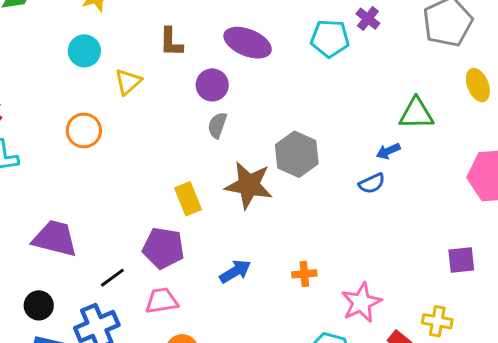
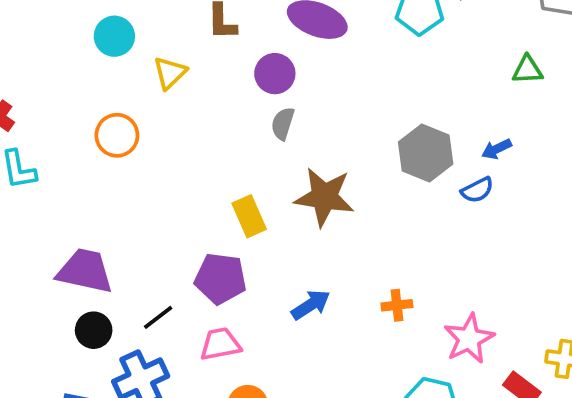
green triangle: (416, 114) -> (527, 70), moved, size x0.7
gray hexagon: (297, 154) -> (426, 153), moved
black circle: (39, 305) -> (94, 330), moved

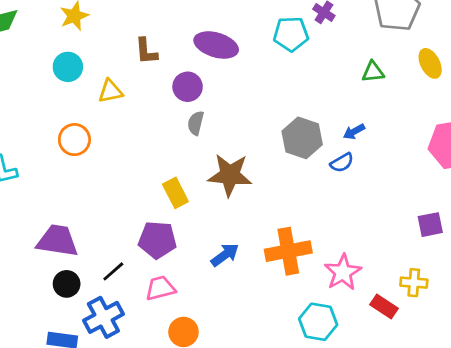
yellow triangle: (170, 73) -> (110, 91), turned 36
orange cross: (397, 305) -> (288, 251), size x2.0

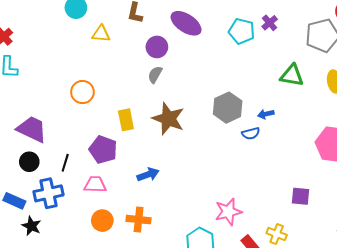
green triangle: (373, 72) -> (292, 75), size x1.4
orange circle: (74, 140) -> (82, 92), moved
orange cross: (288, 251) -> (139, 220), moved, size x0.7
black line: (113, 271) -> (65, 163), turned -48

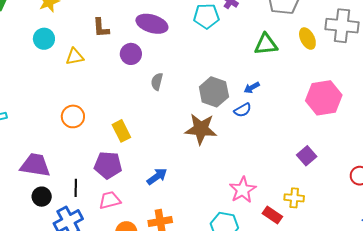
gray semicircle: (155, 75) -> (157, 82), moved
brown star: (168, 119) -> (201, 129), moved
purple square: (301, 196) -> (307, 156), turned -30

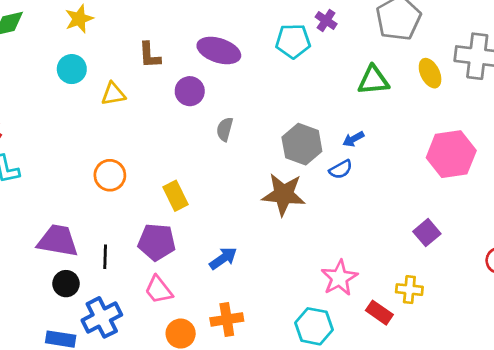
black line: (76, 188) -> (105, 257), moved
pink trapezoid: (110, 200) -> (159, 290), turned -115

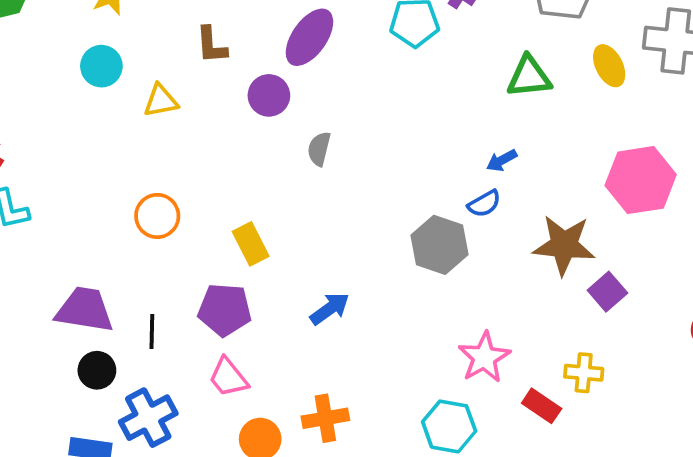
purple ellipse: (219, 50) -> (309, 37), turned -72
gray hexagon: (302, 144) -> (439, 245), moved
brown star: (284, 194) -> (564, 245), moved
blue arrow: (223, 258) -> (330, 309), moved

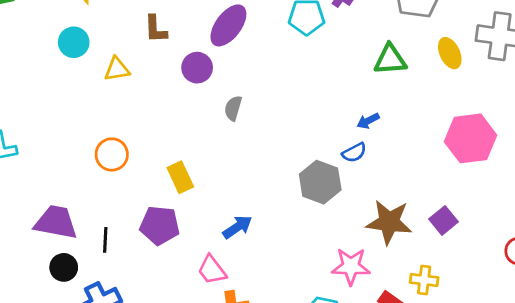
brown star: (564, 245) -> (389, 222), moved
pink star: (484, 357) -> (351, 266), turned 30
pink trapezoid: (228, 377) -> (212, 270), moved

